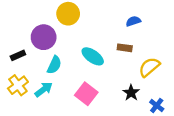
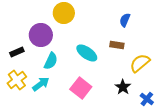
blue semicircle: (133, 21) -> (125, 20), turned -48

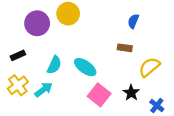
purple circle: (41, 35) -> (37, 23), moved
cyan ellipse: (87, 53) -> (85, 67), moved
pink square: (81, 88) -> (99, 95), moved

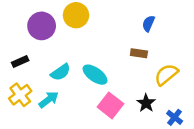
cyan semicircle: (54, 65) -> (61, 72), turned 30

